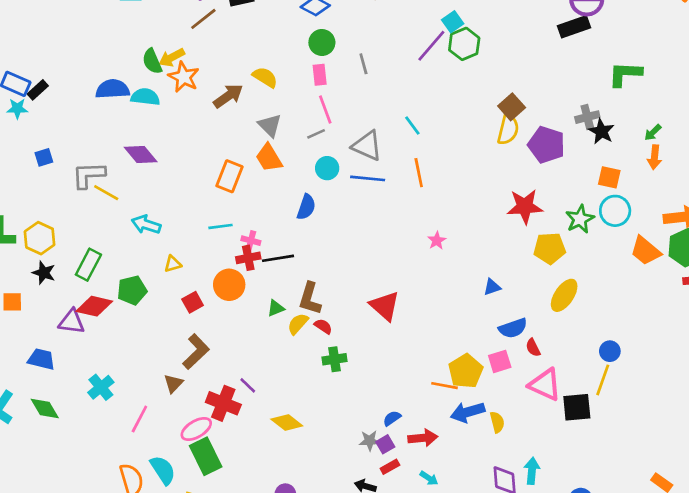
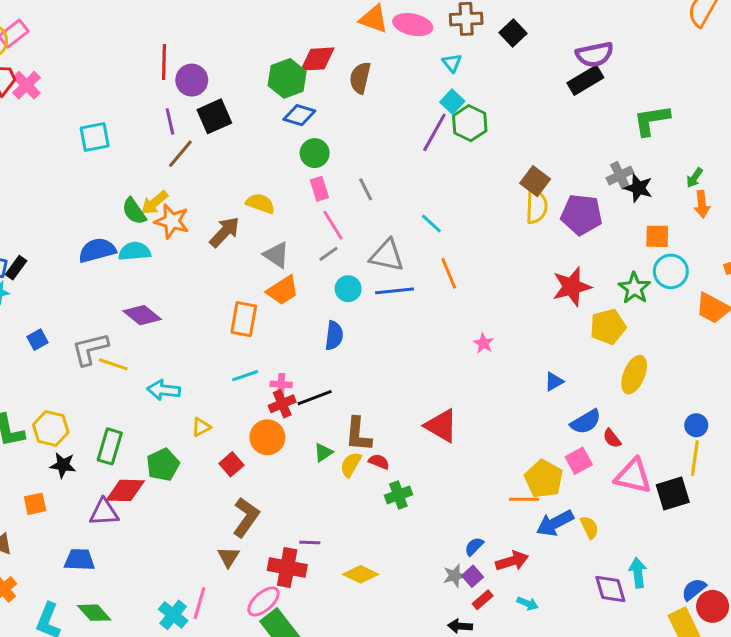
gray line: (363, 64) -> (366, 189), moved
orange trapezoid: (269, 158) -> (283, 290), turned -80
purple line: (248, 385) -> (310, 543), turned -30
cyan cross: (101, 387) -> (173, 615), moved

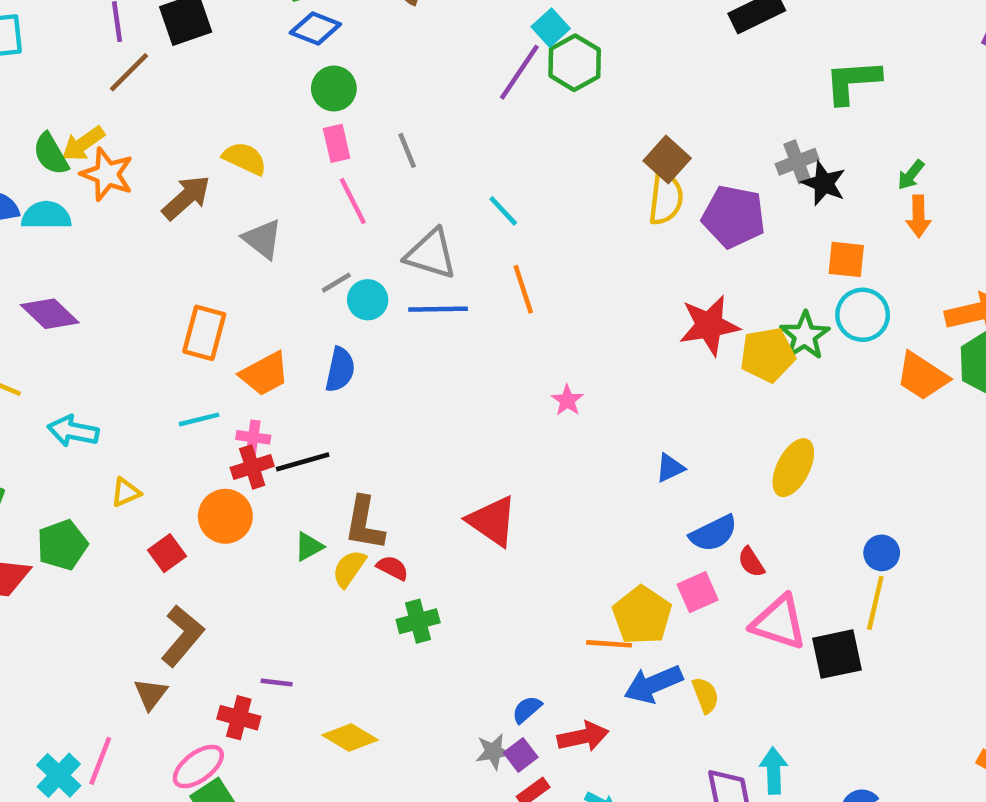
gray line: (329, 254) -> (336, 283), moved
orange trapezoid: (283, 290) -> (265, 374), moved
yellow pentagon: (608, 327) -> (768, 355), moved
red cross: (287, 568) -> (239, 718), size x0.7

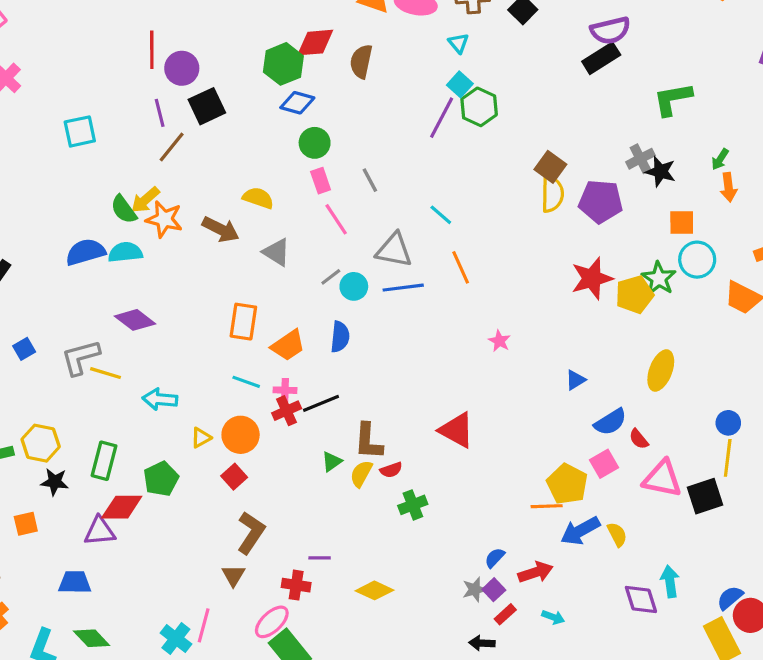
brown arrow: (186, 198) -> (221, 229), turned 75
cyan line: (199, 419) -> (246, 382), turned 40
orange circle: (225, 516) -> (241, 435), moved
red semicircle: (393, 568) -> (391, 470), turned 140

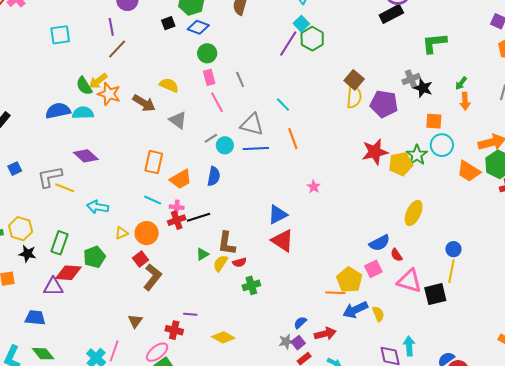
black square: (207, 106) -> (168, 23), moved, size x0.6
blue triangle: (576, 380) -> (278, 215), moved, size x1.5
brown L-shape: (251, 533) -> (152, 277), moved

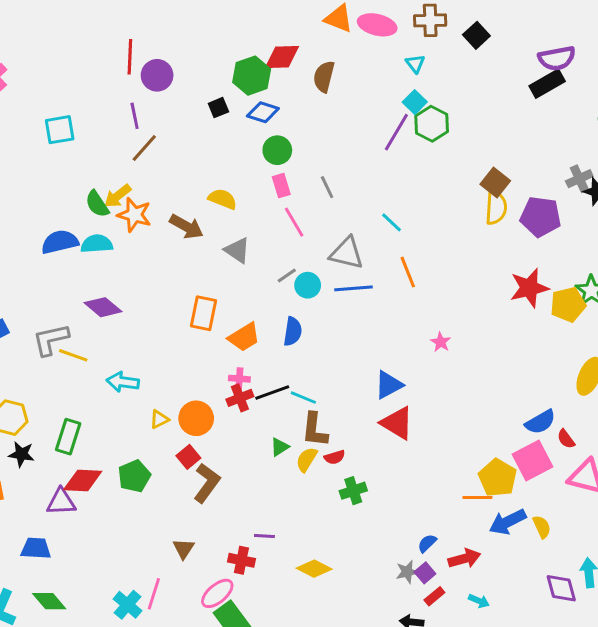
cyan line: (153, 200) -> (303, 398), moved
green pentagon: (94, 257) -> (134, 476), moved
pink square: (373, 269) -> (533, 461), size x1.5

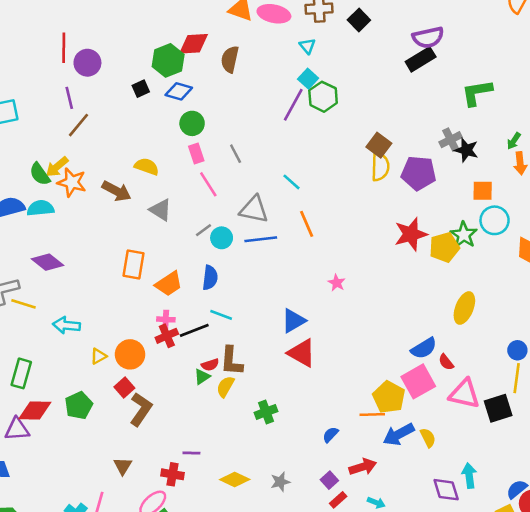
cyan line: (303, 398) -> (221, 315), moved
red semicircle: (335, 457) -> (210, 365), moved
blue semicircle: (427, 543) -> (330, 435), moved
gray star: (407, 572) -> (280, 482), moved

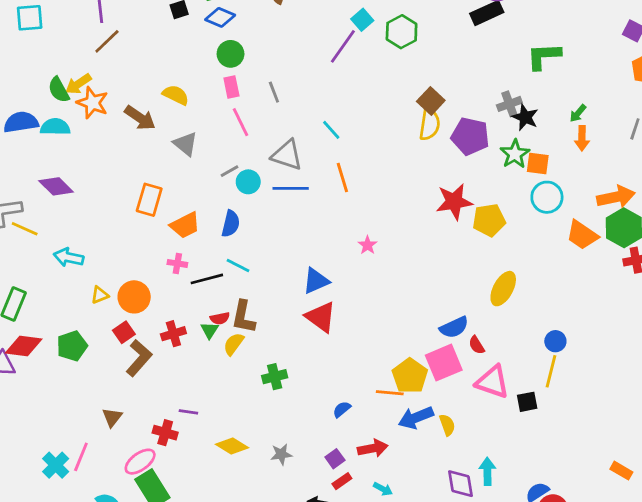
green hexagon: (323, 97) -> (402, 32), moved
green star: (464, 235) -> (515, 154), moved
red cross: (167, 336) -> (173, 334), moved
green triangle: (202, 377) -> (210, 330), turned -30
black square: (498, 408) -> (527, 402), size x0.7

